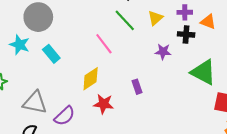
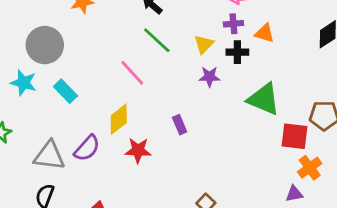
yellow triangle: (155, 18) -> (204, 44), moved
purple semicircle: (65, 116) -> (87, 148), moved

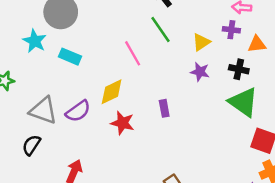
orange triangle: (265, 33) -> (257, 44), turned -36
black cross: (237, 52) -> (239, 69), moved
cyan rectangle: (65, 91) -> (70, 57), turned -35

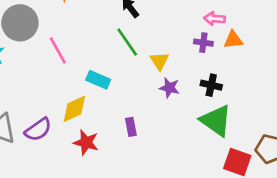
yellow triangle: (201, 42) -> (159, 61), moved, turned -30
orange triangle: (257, 44) -> (233, 40), moved
pink line: (133, 53) -> (58, 50), moved
cyan rectangle: (70, 57) -> (98, 80), moved

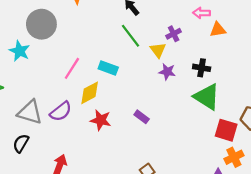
purple cross: (203, 43) -> (174, 34), moved, turned -32
pink line: (58, 50) -> (72, 68), moved, turned 65
purple rectangle: (131, 127) -> (142, 117), moved, turned -40

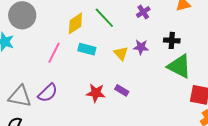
yellow triangle: (158, 50) -> (121, 53), moved
yellow diamond: (90, 93) -> (75, 23), moved
red star: (101, 120) -> (96, 93), moved

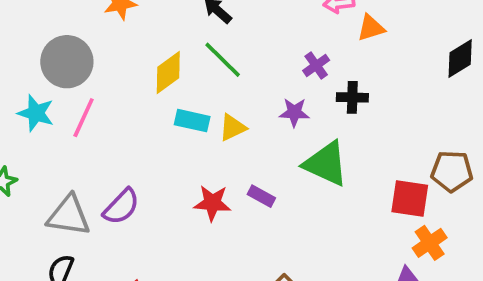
purple cross: (143, 12) -> (316, 65), moved
pink line: (54, 53) -> (84, 118), moved
yellow triangle: (121, 53) -> (232, 128), moved, turned 49
green triangle: (179, 66) -> (326, 164), moved

